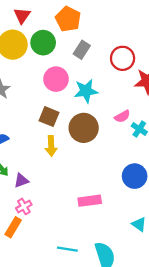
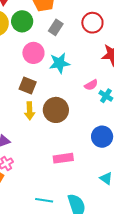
red circle: (123, 58) -> (92, 23), moved
brown circle: (84, 128) -> (56, 110), moved

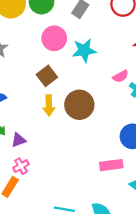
brown square: (28, 85) -> (47, 76), turned 30
pink rectangle: (63, 158) -> (111, 165), moved

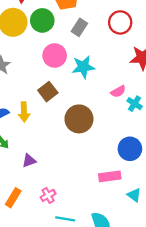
yellow arrow: (49, 105) -> (24, 112), moved
purple triangle: (19, 140) -> (29, 161), moved
pink cross: (21, 166) -> (48, 195), moved

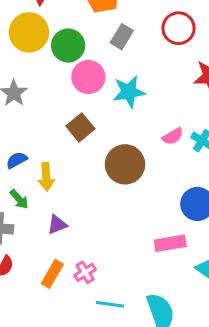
green circle: (42, 20) -> (68, 45), moved
pink semicircle: (118, 91) -> (173, 136), moved
yellow arrow: (24, 112) -> (46, 177), moved
orange rectangle: (13, 198) -> (52, 274), moved

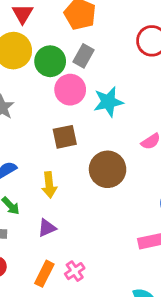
gray rectangle: (122, 37) -> (83, 56), moved
brown square: (80, 127) -> (65, 137), turned 30
yellow arrow: (46, 177) -> (49, 185), moved

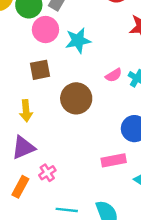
purple triangle: (47, 228) -> (23, 148), size x1.5
pink cross: (75, 271) -> (47, 173), moved

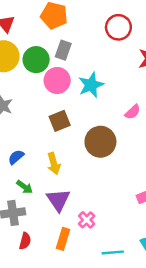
purple triangle: (23, 148) -> (58, 200), turned -30

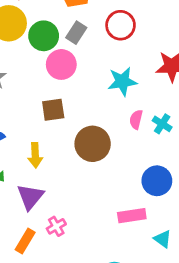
red circle: (118, 27) -> (121, 25), moved
cyan star: (91, 85) -> (122, 81), moved
pink semicircle: (133, 112) -> (136, 119), turned 133

